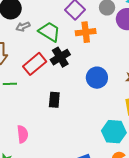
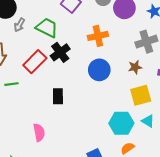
gray arrow: (23, 27) -> (20, 25), turned -32
orange cross: (86, 32) -> (98, 36), moved
pink semicircle: (23, 134) -> (39, 132), moved

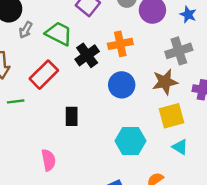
black cross: (60, 52) -> (87, 55), moved
brown star: (135, 67) -> (165, 82), size x1.5
cyan hexagon: (121, 123) -> (130, 141), moved

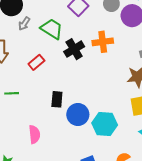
red rectangle: (44, 75) -> (36, 62), size x0.7
blue circle: (122, 85) -> (78, 115), moved
green line: (16, 101) -> (12, 93), moved

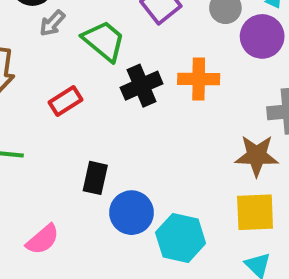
pink semicircle: (34, 134) -> (43, 239), turned 48

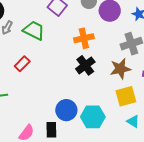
black cross: (142, 86) -> (85, 65), moved
black rectangle: (95, 178) -> (51, 130), moved

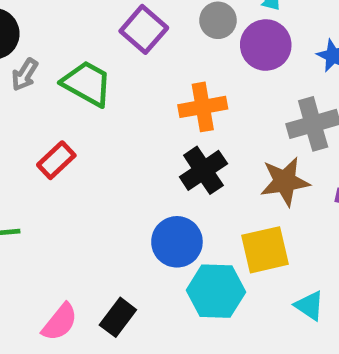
yellow square: (126, 96) -> (265, 250), moved
blue circle: (66, 110) -> (177, 242), moved
black rectangle: (51, 130) -> (118, 317), turned 35

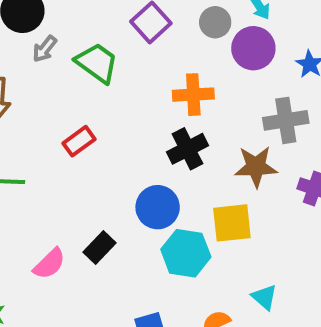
red rectangle: (56, 160) -> (79, 141), moved
cyan triangle: (309, 306) -> (264, 297), moved
black rectangle: (118, 317) -> (99, 248), moved

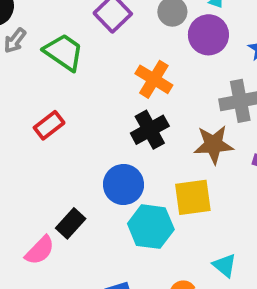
orange cross: (193, 95) -> (154, 79), turned 36
pink semicircle: (49, 264) -> (40, 250), moved

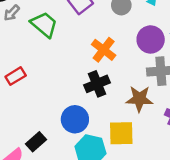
purple circle: (208, 35) -> (151, 39), moved
red rectangle: (49, 125) -> (16, 76), moved

